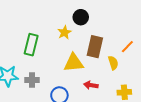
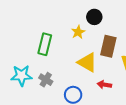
yellow triangle: (74, 63) -> (87, 62), turned 35
gray cross: (32, 80) -> (46, 80), turned 32

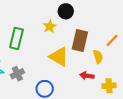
gray cross: (46, 80) -> (17, 74), turned 32
red arrow: (104, 85) -> (87, 76), moved

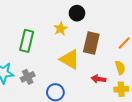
yellow semicircle: (98, 57) -> (120, 68), moved

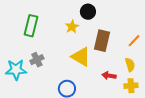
green rectangle: (27, 41) -> (31, 26), moved
gray cross: (28, 77) -> (37, 60), moved

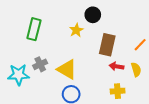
yellow triangle: (81, 57) -> (67, 69), moved
red arrow: (109, 76) -> (116, 66), moved
yellow cross: (131, 86) -> (118, 91), moved

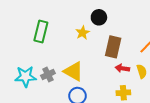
gray cross: (40, 64) -> (48, 74), moved

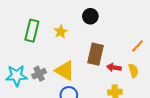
yellow star: (83, 33) -> (61, 32), moved
brown rectangle: (113, 47) -> (95, 54), moved

